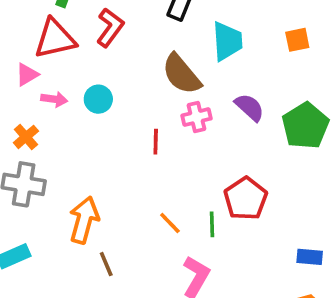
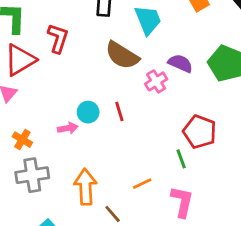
pink arrow: (54, 99) -> (68, 128), moved
cyan circle: (98, 99) -> (88, 112), moved
pink cross: (196, 117) -> (156, 81), moved
orange line: (170, 223) -> (142, 184), moved, turned -54

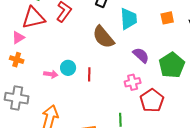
pink cross: (156, 81) -> (133, 82), moved
red pentagon: (200, 132) -> (152, 101), moved
orange cross: (22, 140) -> (17, 60), moved, turned -32

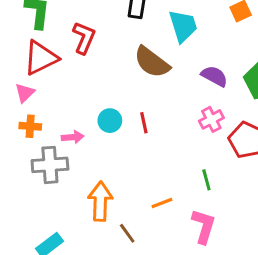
pink arrow: (51, 74) -> (73, 137), moved
gray cross: (17, 98) -> (50, 165), moved

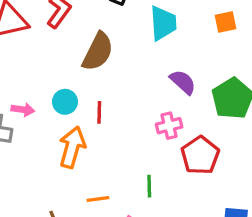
brown semicircle: (152, 62) -> (98, 52), moved, turned -114
orange arrow: (100, 201) -> (72, 147), moved

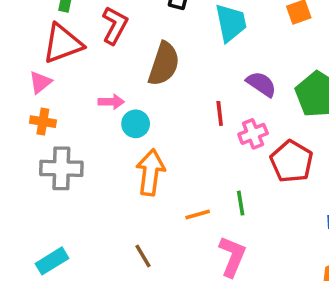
pink arrow: (23, 110) -> (111, 102), moved
red line: (99, 112) -> (220, 113), moved
orange line: (98, 199) -> (198, 215), moved

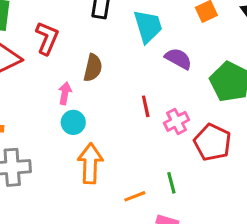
brown semicircle: (164, 64) -> (93, 68), size x0.7
purple semicircle: (261, 84) -> (178, 59), moved
pink arrow: (111, 102) -> (65, 93), moved, turned -75

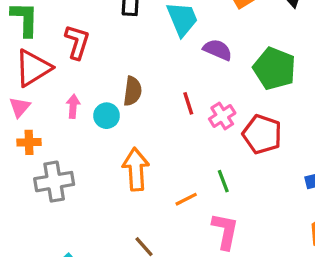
brown semicircle: (93, 68) -> (132, 91), moved
pink arrow: (65, 93) -> (73, 106), moved
cyan circle: (73, 122) -> (107, 116), moved

